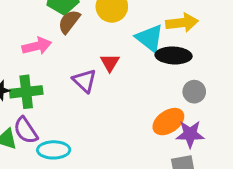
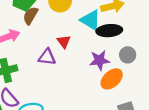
purple triangle: (85, 81) -> (47, 57), turned -30
purple star: (190, 134) -> (100, 60), moved

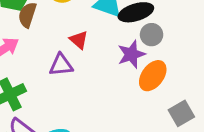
gray circle: (128, 55) -> (152, 35), moved

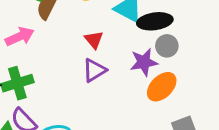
purple triangle: (61, 65) -> (94, 70), moved, turned -35

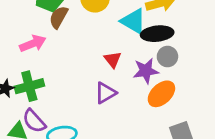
red triangle: (94, 40) -> (113, 60), moved
purple triangle: (94, 70) -> (105, 93), moved

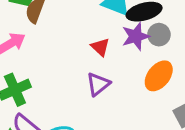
purple star: (146, 71) -> (136, 36), moved

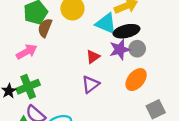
red triangle: (100, 47) -> (93, 57), turned 40

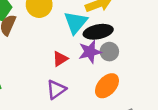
cyan triangle: (106, 24) -> (76, 22), turned 45

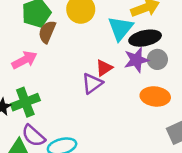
orange ellipse: (107, 86) -> (155, 96), turned 55
purple triangle: (56, 89) -> (92, 83), moved

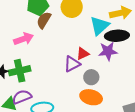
gray circle: (157, 59) -> (91, 77), moved
orange ellipse: (155, 96) -> (91, 97), moved
purple semicircle: (33, 136) -> (22, 97), turned 108

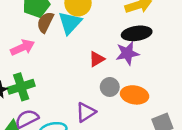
cyan triangle: (100, 26) -> (70, 23), moved
purple triangle: (72, 64) -> (86, 112), moved
orange ellipse: (91, 97) -> (135, 95), moved

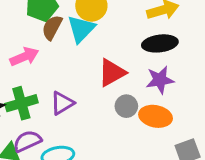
purple star: (127, 53) -> (160, 80), moved
red triangle: (97, 59) -> (112, 73), size x1.5
purple triangle: (86, 112) -> (62, 103), moved

